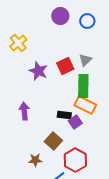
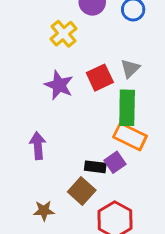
yellow cross: (18, 43) -> (64, 34), moved
black rectangle: (64, 115) -> (95, 167), moved
brown star: (35, 160) -> (44, 211), moved

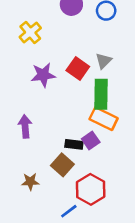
yellow cross: (64, 34) -> (30, 33), moved
red square: (100, 78) -> (78, 69), turned -30
purple star: (59, 85) -> (43, 75), turned -30

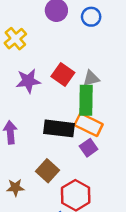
gray triangle: (104, 61) -> (91, 78), moved, turned 30
purple square: (91, 140) -> (89, 148), moved
black rectangle: (74, 144) -> (59, 128), moved, size x1.6

